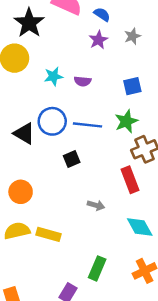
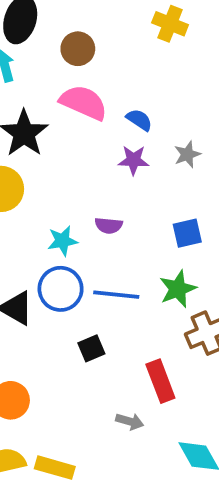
purple star: (98, 40) -> (134, 160), turned 30
cyan star: (53, 76) -> (62, 241), moved
red rectangle: (130, 180) -> (160, 381), moved

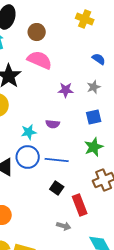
blue semicircle: (139, 120) -> (99, 59), moved
blue square: (187, 233) -> (94, 117), moved
green star: (178, 289) -> (94, 147), moved
black square: (91, 348) -> (57, 188), moved, turned -32

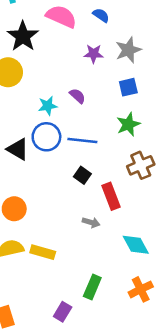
blue semicircle: (99, 59) -> (101, 15), moved
gray star: (94, 87) -> (128, 50), size x1.5
purple semicircle: (53, 124) -> (77, 96), turned -144

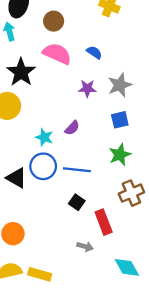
purple semicircle: (77, 96) -> (72, 128), turned 91
cyan star: (48, 106) -> (44, 137), turned 30

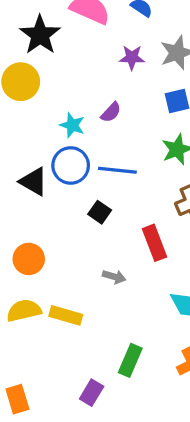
black square: (77, 202) -> (100, 212), moved
gray arrow: (85, 246) -> (114, 277), moved

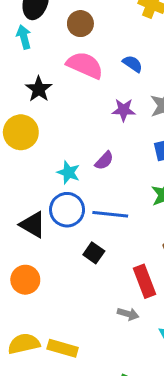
black star: (40, 35) -> (39, 89), size x0.7
orange circle: (29, 259) -> (25, 280), moved
gray arrow: (114, 277) -> (128, 314), moved

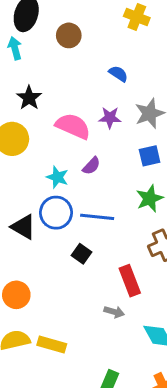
pink semicircle: (85, 65) -> (73, 126), moved
orange circle: (25, 280) -> (16, 295), moved

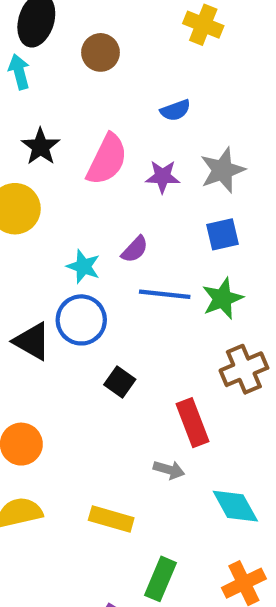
blue semicircle: (118, 74) -> (175, 110), turned 126
pink semicircle: (73, 126) -> (107, 159), moved, turned 92
blue line: (97, 217) -> (165, 294), moved
yellow rectangle: (52, 344) -> (111, 519), moved

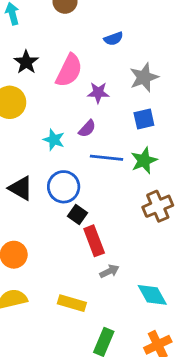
purple star: (163, 177) -> (98, 93), moved
blue circle: (81, 320) -> (64, 187), moved
red rectangle: (193, 423) -> (94, 241), moved
gray arrow: (169, 470) -> (109, 271), turned -42

